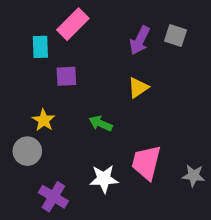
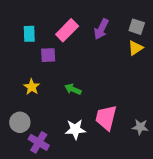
pink rectangle: (73, 24) -> (67, 30), moved
gray square: (176, 36) -> (137, 27), moved
yellow triangle: (138, 88) -> (136, 48), moved
gray circle: (27, 151) -> (20, 122), moved

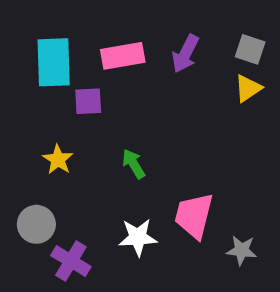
pink rectangle: (67, 30) -> (123, 56), turned 35
cyan rectangle: (29, 34) -> (54, 62), size x1.6
green arrow: (73, 89) -> (134, 164), turned 35
gray star: (140, 127) -> (241, 250), moved

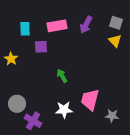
cyan rectangle: (54, 62) -> (25, 29), size x0.6
yellow triangle: (248, 88) -> (115, 41), turned -40
yellow star: (58, 160) -> (11, 59), moved

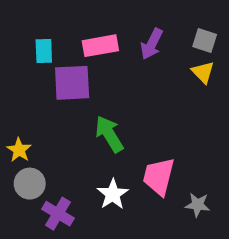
purple square: (41, 47) -> (72, 83), size x1.6
yellow star: (11, 59) -> (19, 150), moved
green arrow: (62, 76) -> (109, 134), size x1.5
white star: (64, 110) -> (113, 194), turned -30

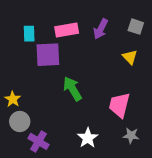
yellow triangle: (203, 72) -> (130, 57), moved
pink trapezoid: (159, 177) -> (119, 105), moved
white star: (113, 194) -> (88, 138), moved

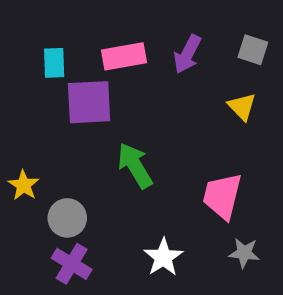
gray circle: (20, 122) -> (67, 218), moved

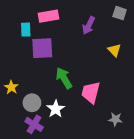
gray square: (253, 50) -> (120, 13), moved
pink rectangle: (124, 56) -> (48, 16), moved
pink trapezoid: (222, 196) -> (91, 92), moved
white star: (163, 257) -> (56, 109), moved

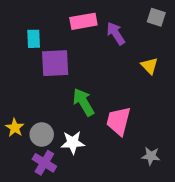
pink rectangle: (48, 16) -> (83, 21), moved
purple arrow: (89, 25) -> (116, 33), turned 120
yellow star: (11, 87) -> (15, 128), moved
white star: (56, 109) -> (73, 143), turned 30

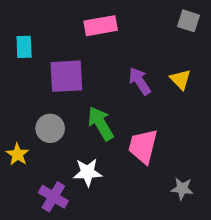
purple arrow: (116, 33) -> (140, 81), moved
cyan rectangle: (34, 39) -> (24, 47), moved
gray circle: (42, 134) -> (50, 128), moved

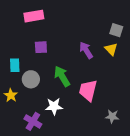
gray square: (189, 21) -> (116, 30), moved
pink rectangle: (101, 26) -> (34, 16), moved
cyan rectangle: (24, 47) -> (15, 65), moved
purple square: (66, 76) -> (41, 47), size x0.6

